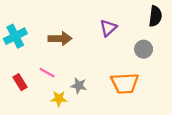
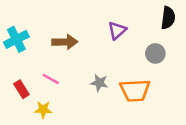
gray star: (79, 86) -> (99, 83), moved
yellow star: (59, 99) -> (43, 110), moved

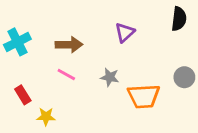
gray circle: (155, 53) -> (184, 77), moved
pink line: (51, 79) -> (66, 75), moved
gray star: (99, 83) -> (110, 77), moved

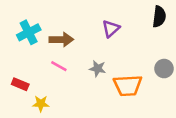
cyan cross: (17, 42) -> (29, 32), moved
red rectangle: (23, 95) -> (20, 84), turned -35

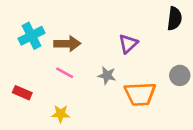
purple triangle: (111, 29) -> (128, 44), moved
yellow star: (41, 104) -> (61, 114), moved

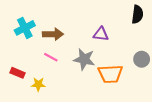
purple triangle: (128, 44) -> (101, 34), turned 49
gray star: (107, 75) -> (84, 59), size x1.5
yellow star: (61, 114) -> (38, 84), moved

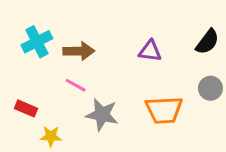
black semicircle: (137, 14) -> (207, 42), moved, turned 30
gray star: (84, 59) -> (102, 115), moved
yellow star: (38, 84) -> (51, 136), moved

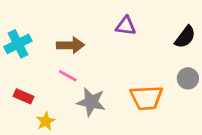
cyan cross: (37, 42) -> (18, 44), moved
purple triangle: (150, 51) -> (126, 26), moved
yellow star: (51, 136) -> (46, 121), turned -30

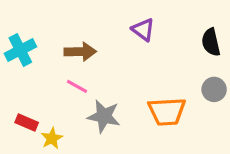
purple triangle: (126, 26) -> (143, 30), turned 30
black semicircle: (185, 37) -> (211, 42), turned 130
red rectangle: (23, 96) -> (27, 123), moved

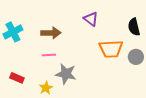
pink line: (77, 86) -> (49, 55), turned -32
orange trapezoid: (167, 111) -> (111, 49), moved
yellow star: (52, 138) -> (46, 88), moved

